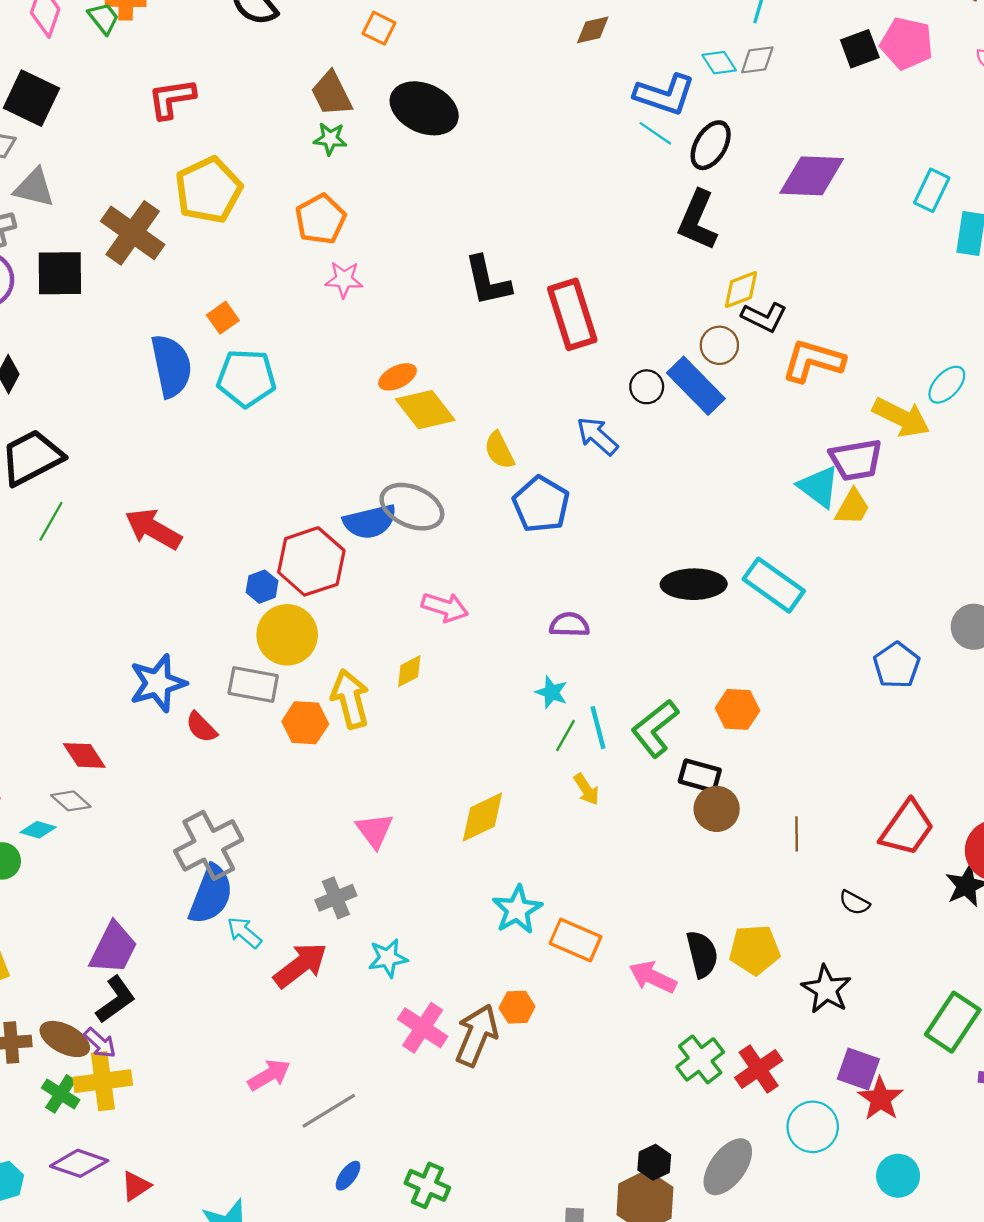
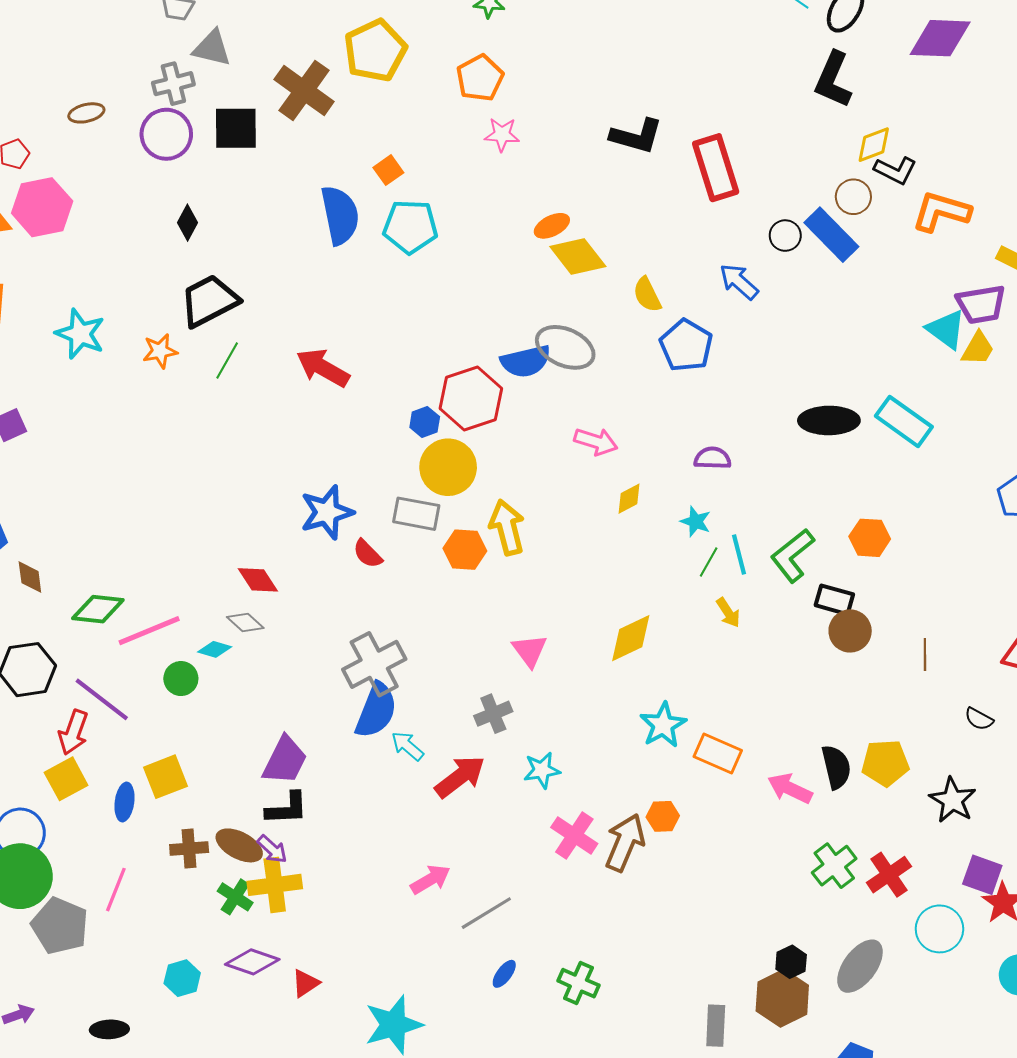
black L-shape: (488, 281) -> (636, 136), turned -62
yellow diamond: (409, 671) -> (629, 499), moved
black L-shape: (116, 1000) -> (287, 809), turned 33

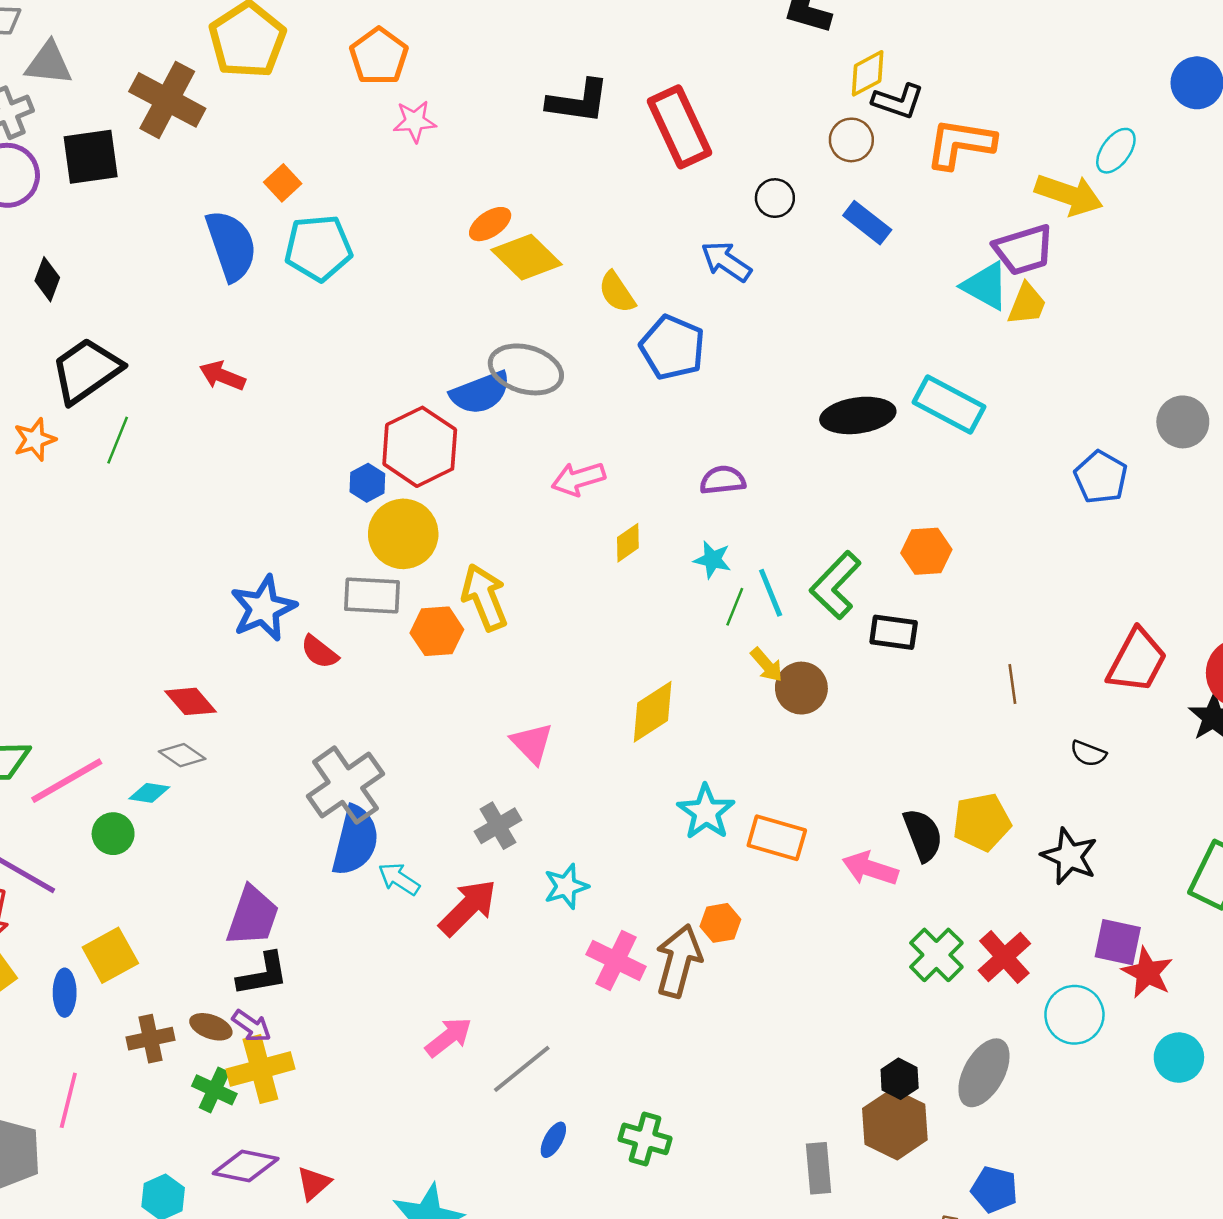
blue rectangle: (831, 235) -> (867, 223), moved, size x0.7
red arrow: (323, 368) -> (222, 376), moved, size x0.7
pink arrow: (596, 442) -> (578, 479), turned 153
brown circle: (850, 631) -> (801, 688), moved
brown ellipse: (239, 845) -> (211, 1027), size x0.7

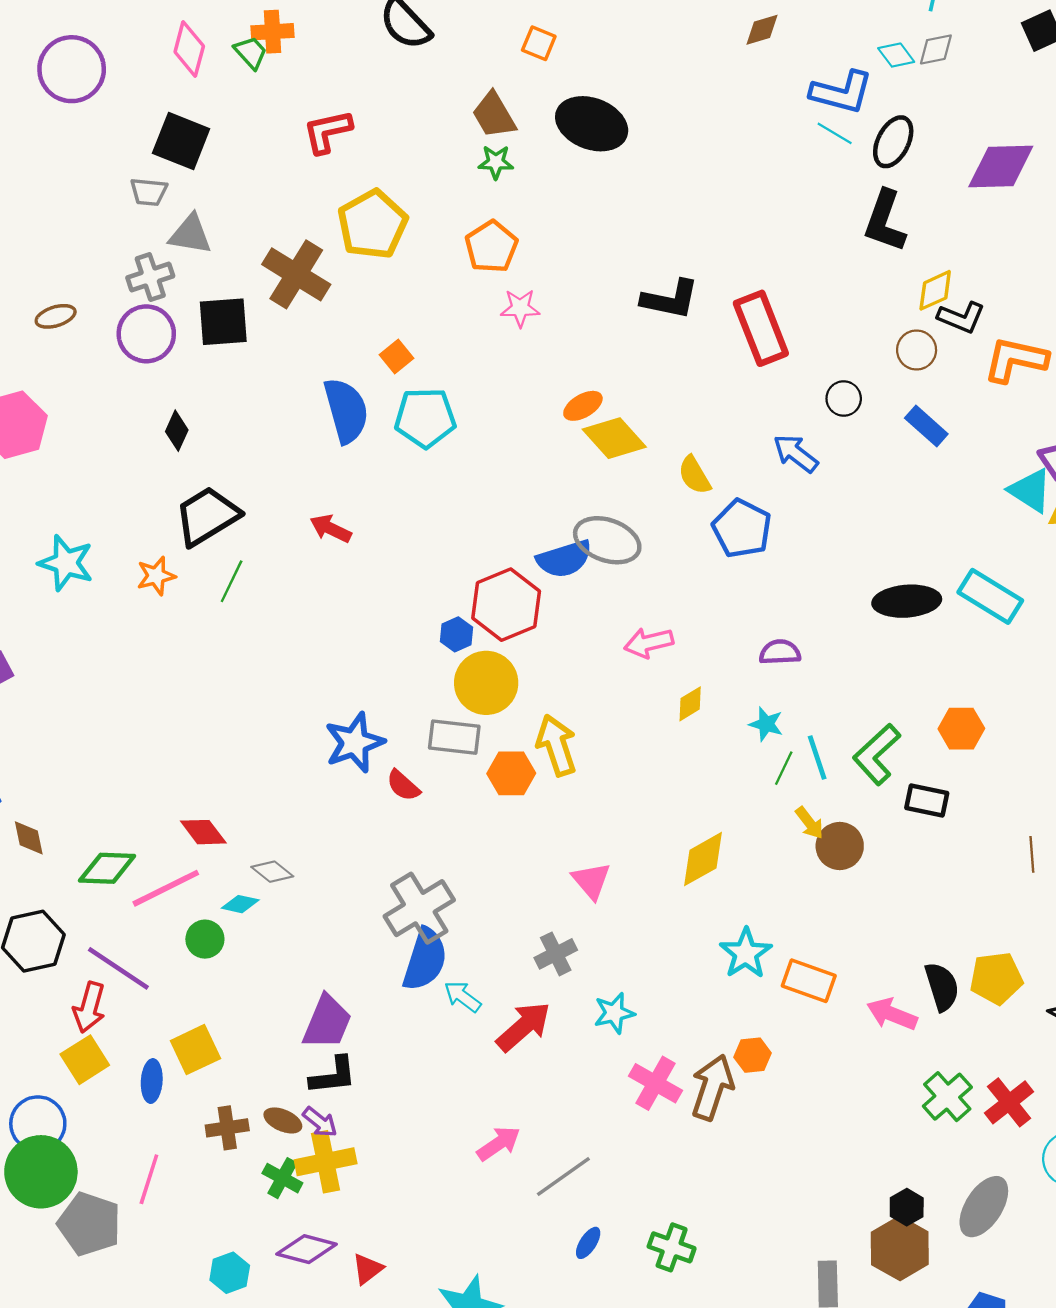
red diamond: (190, 701) -> (203, 832), moved

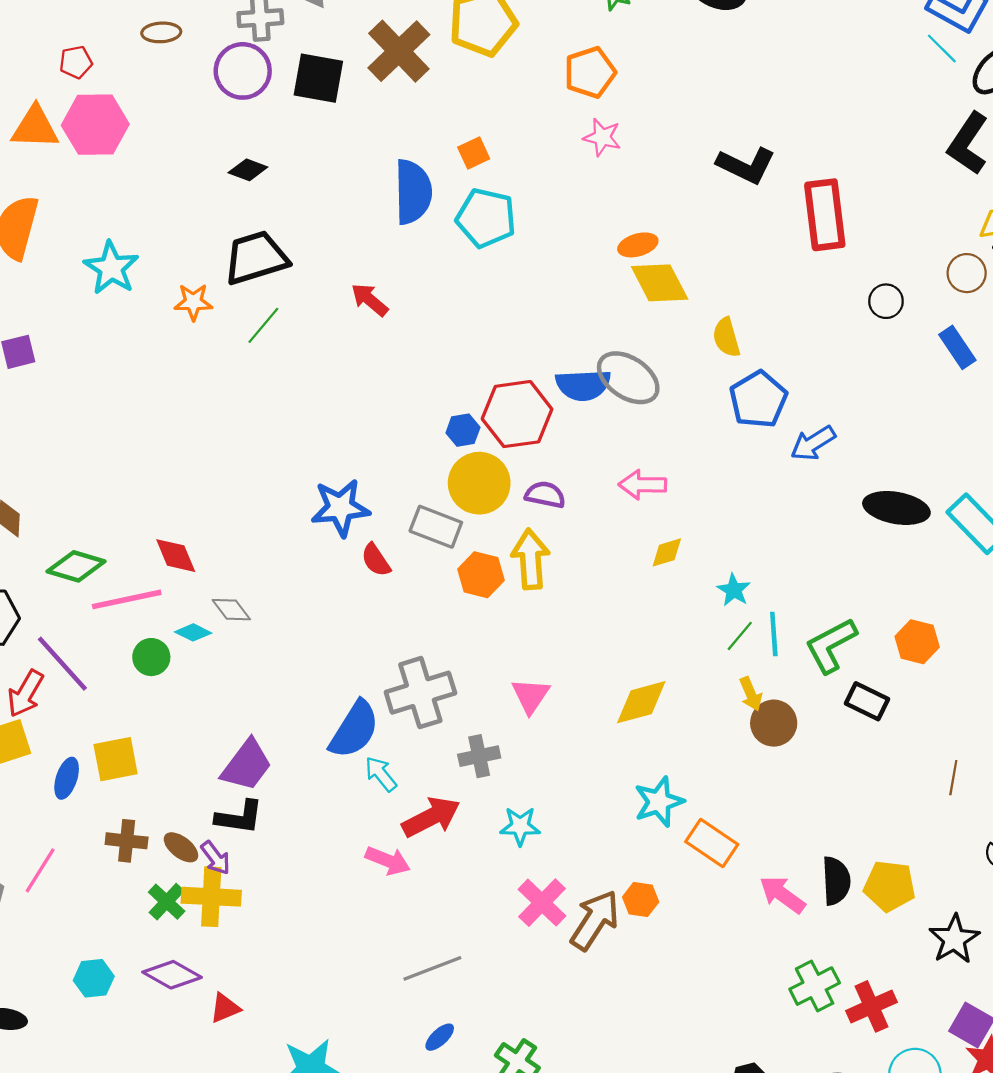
black diamond: (177, 431) -> (248, 170), turned 72
blue arrow: (796, 453) -> (813, 443), moved, turned -84
purple semicircle: (780, 652) -> (545, 495), moved
gray cross: (419, 908) -> (420, 693), moved
pink arrow: (499, 1143) -> (388, 861), moved, turned 42

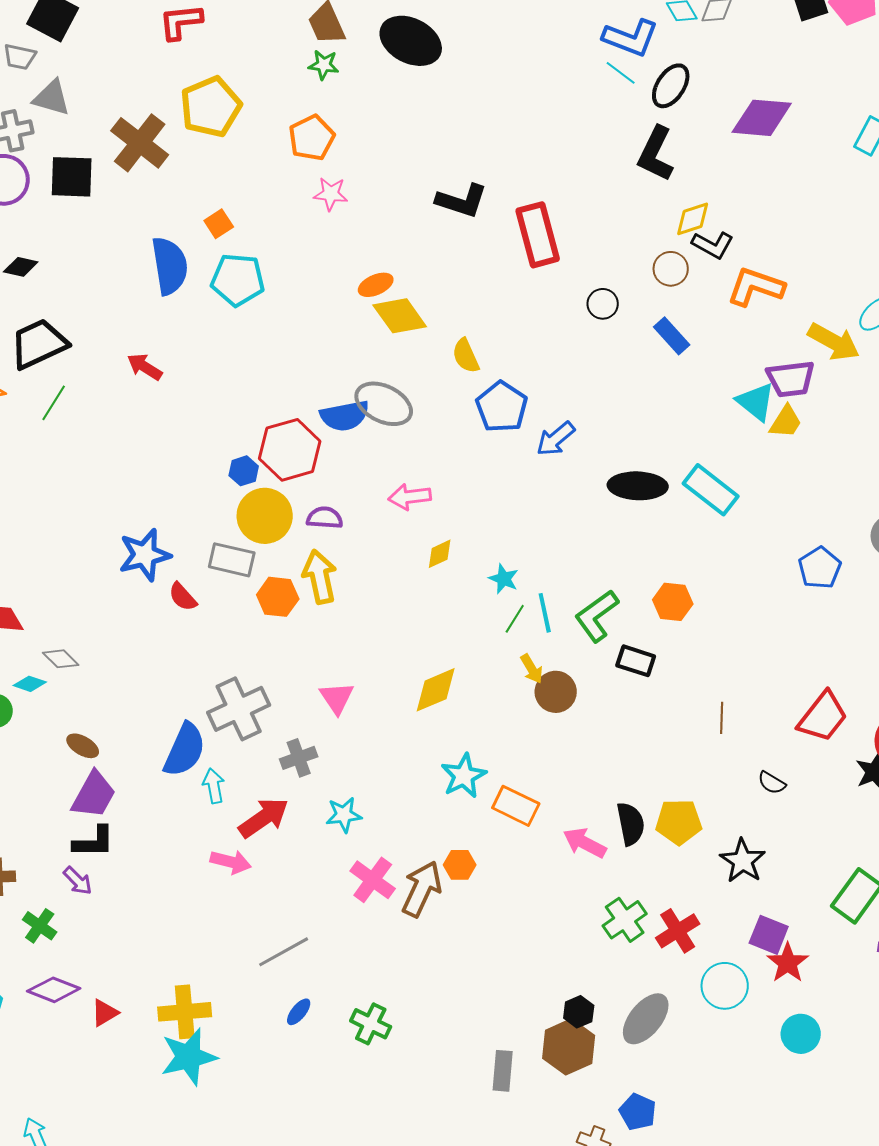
cyan arrow: (381, 774) -> (214, 786), turned 36
brown ellipse: (181, 847) -> (83, 746), moved
yellow cross: (211, 897) -> (185, 1012), moved

